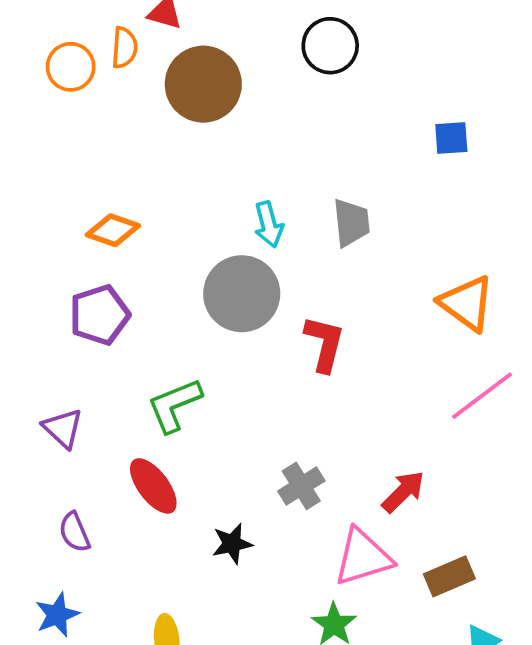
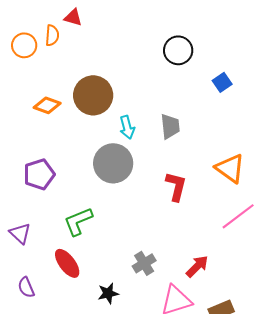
black circle: (330, 46) -> (178, 50), moved
brown circle: (203, 84) -> (93, 95), moved
blue square: (451, 138) -> (222, 82), turned -30
orange diamond: (113, 230) -> (47, 105), moved
red L-shape: (324, 344) -> (176, 186), moved

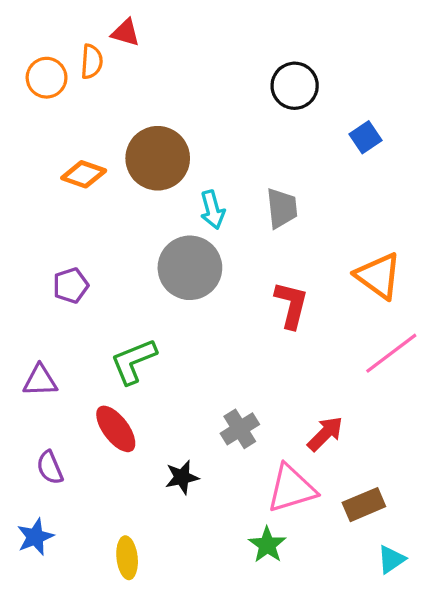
purple pentagon: (39, 174) -> (71, 285), size x0.7
purple triangle: (20, 233) -> (40, 381), turned -45

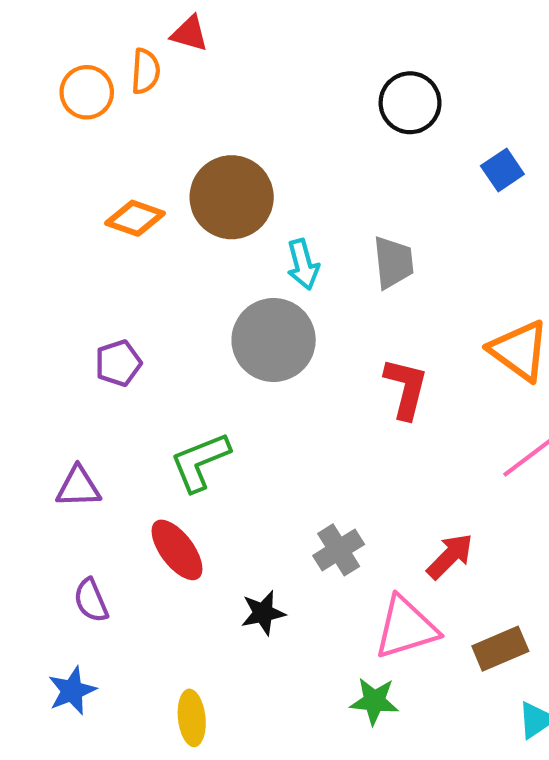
green star: (267, 545) -> (374, 701), turned -30

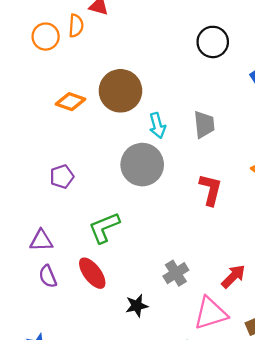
purple semicircle: (91, 600) -> (48, 276), moved

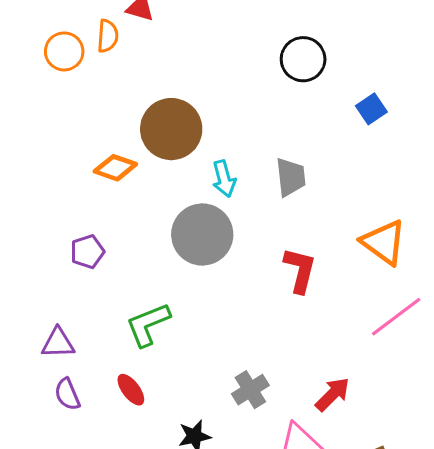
orange diamond: (71, 102) -> (115, 168), moved
red ellipse: (92, 273) -> (131, 390), size x0.7

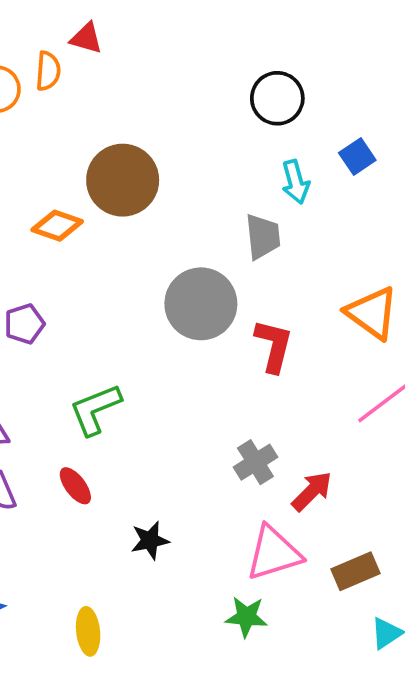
cyan arrow: (224, 179) -> (295, 182), moved
gray circle: (202, 235) -> (201, 304), moved
gray cross: (250, 390) -> (255, 462), moved

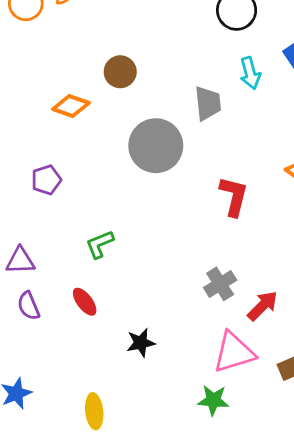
brown circle: (123, 180) -> (120, 72), size x0.6
gray trapezoid: (263, 237) -> (208, 103), moved
gray circle: (201, 304) -> (156, 146), moved
green L-shape: (95, 409) -> (100, 244), size x0.7

